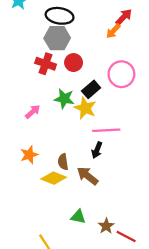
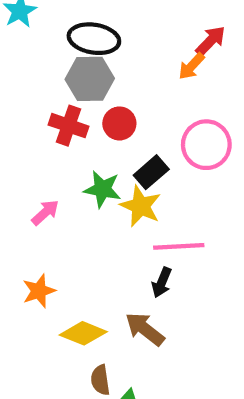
brown semicircle: (63, 162) -> (100, 380), moved

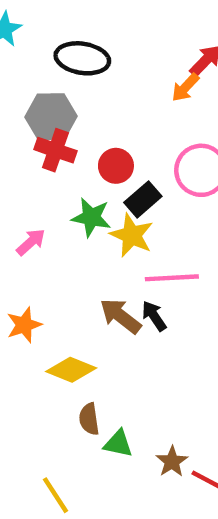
gray hexagon: (90, 79) -> (51, 117), moved
red circle: (119, 123) -> (116, 166), moved
black arrow: (162, 282) -> (154, 316), turned 124
brown arrow: (145, 329) -> (120, 316), moved

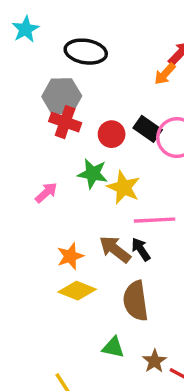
black rectangle: (143, 199) -> (148, 129), moved, turned 76
orange star: (24, 325) -> (70, 256), moved
brown semicircle: (89, 419) -> (136, 301), moved, size x1.6

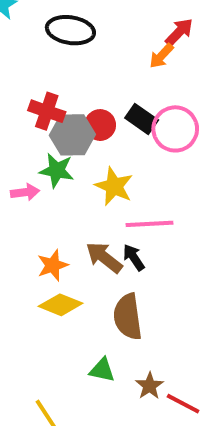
gray hexagon: (62, 96) -> (72, 135), moved
green star: (93, 174) -> (57, 170), moved
pink arrow: (46, 193) -> (25, 192), turned 35

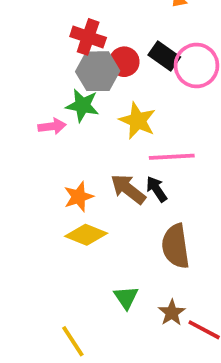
red cross: (47, 111) -> (88, 37), moved
brown semicircle: (128, 317) -> (176, 246), moved
green triangle: (102, 370) -> (126, 297), turned 44

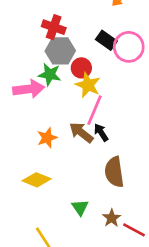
red circle: (124, 62) -> (81, 68), moved
pink arrow: (52, 126) -> (29, 89), size x1.6
pink line: (172, 157) -> (94, 110), moved, turned -64
yellow diamond: (86, 235) -> (37, 180), moved

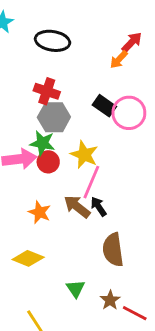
red circle: (81, 68) -> (48, 162), moved
orange star: (47, 138) -> (40, 212), turned -30

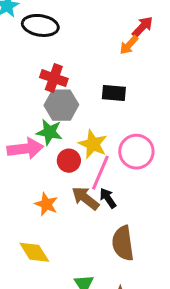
black ellipse: (53, 41) -> (40, 25), moved
black rectangle: (104, 106) -> (114, 93), turned -30
pink circle: (129, 113) -> (136, 152), moved
red circle: (48, 162) -> (69, 161), moved
yellow diamond: (28, 258) -> (34, 252), turned 36

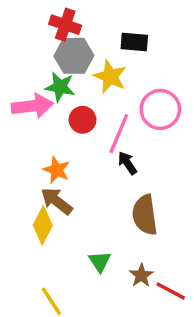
yellow star: (93, 144) -> (110, 77), moved
brown arrow: (85, 198) -> (57, 201), moved
yellow diamond: (34, 252) -> (43, 225), turned 60

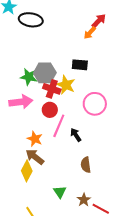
red cross: (65, 25) -> (52, 89), moved
green star: (60, 87) -> (29, 77), moved
pink line: (119, 134) -> (59, 126), moved
brown semicircle: (145, 215) -> (86, 165), size x0.7

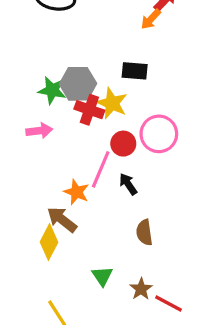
pink arrow: (21, 102) -> (39, 131), size x0.7
red circle: (50, 110) -> (123, 144), moved
orange star: (35, 139) -> (76, 192), moved

